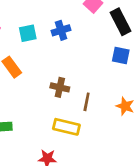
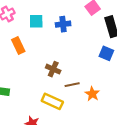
brown line: (87, 102) -> (72, 85), turned 56
orange star: (125, 106) -> (92, 94), moved

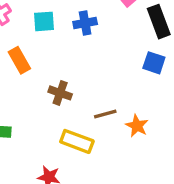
brown cross: (53, 69) -> (60, 93), moved

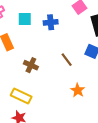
brown line: (105, 114) -> (67, 60), moved, turned 64
yellow rectangle: (77, 141) -> (21, 96), moved

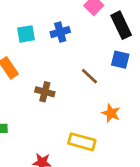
yellow rectangle: (21, 96) -> (82, 142), moved

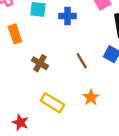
yellow rectangle: (82, 142) -> (52, 103), moved

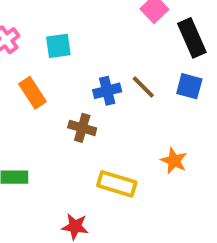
blue cross: (67, 16) -> (107, 91), moved
brown line: (82, 61) -> (143, 87), moved

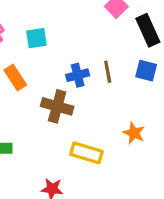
brown line: (143, 87) -> (108, 72), turned 35
brown cross: (82, 128) -> (57, 106), size x1.4

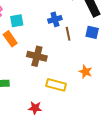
cyan square: (36, 38) -> (17, 21), moved
blue cross: (78, 75) -> (55, 19), moved

